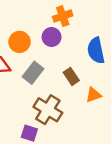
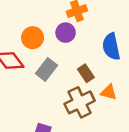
orange triangle: (93, 95) -> (109, 92), turned 35
brown cross: (48, 110) -> (80, 102), moved, turned 32

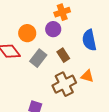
brown rectangle: (86, 73) -> (63, 55), moved

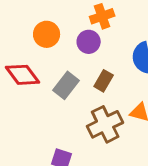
orange circle: (27, 33) -> (47, 34), moved
brown rectangle: (63, 55) -> (104, 81), turned 64

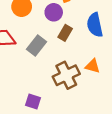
brown rectangle: (104, 81) -> (65, 33), moved

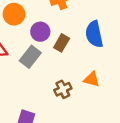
purple circle: (54, 12) -> (40, 32), moved
brown cross: (66, 75) -> (63, 89), size x0.6

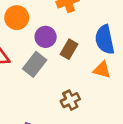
orange triangle: (92, 79) -> (102, 70), moved

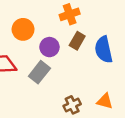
brown rectangle: (69, 49) -> (77, 41), moved
orange triangle: (102, 70) -> (105, 101), moved

